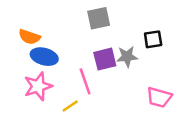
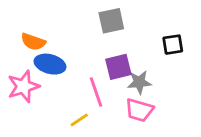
gray star: (127, 57) -> (139, 82), moved
pink star: (38, 86) -> (23, 86), moved
pink trapezoid: (159, 97) -> (139, 110), moved

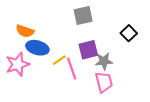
black square: (173, 45) -> (129, 33), turned -35
pink trapezoid: (139, 110) -> (104, 82), turned -120
yellow line: (79, 120) -> (59, 60), moved

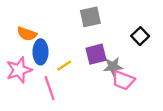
blue ellipse: (37, 48) -> (40, 52), turned 75
pink line: (72, 68) -> (50, 88), moved
pink trapezoid: (104, 82) -> (123, 80), moved, turned 125

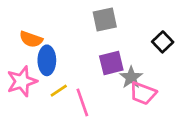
yellow line: (64, 65) -> (59, 91), moved
gray star: (113, 67) -> (131, 77), turned -30
pink line: (50, 88) -> (82, 102), moved

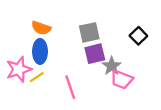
gray square: (105, 20) -> (89, 32), moved
orange semicircle: (31, 39) -> (41, 28), moved
yellow line: (59, 91) -> (37, 77), moved

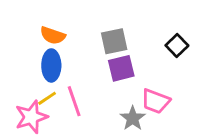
gray star: (112, 66) -> (133, 118), moved
pink star: (19, 69) -> (31, 117), moved
pink line: (70, 87) -> (74, 101), moved

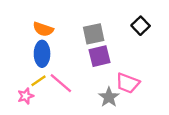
black square: (177, 45) -> (141, 26), moved
pink line: (74, 101) -> (61, 83), turned -30
pink star: (31, 117) -> (26, 96), size x0.6

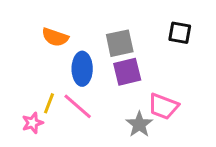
black square: (141, 26) -> (180, 33), turned -36
blue ellipse: (42, 54) -> (82, 69), moved
yellow line: (39, 81) -> (49, 103), turned -35

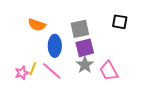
pink trapezoid: (163, 106) -> (109, 71), turned 40
pink star: (33, 123) -> (22, 73), moved
gray star: (139, 124) -> (85, 65), moved

